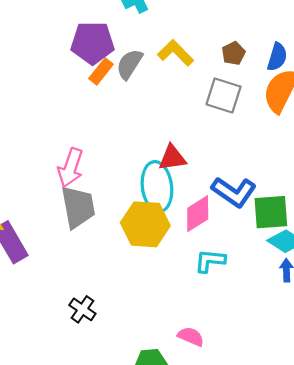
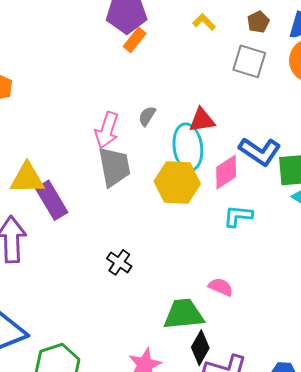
yellow L-shape: (175, 53) -> (204, 22), size x0.7
gray semicircle: (129, 64) -> (147, 116), moved, size x0.7

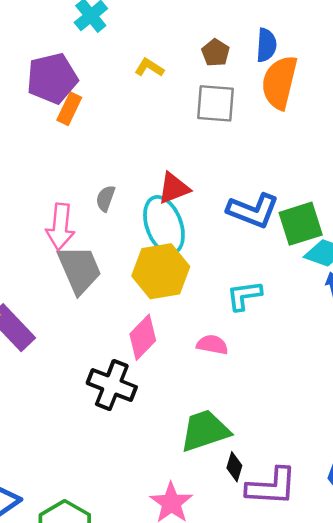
pink diamond: (226, 172) -> (143, 337), moved
black cross: (119, 262) -> (112, 385), size x1.5
pink semicircle: (221, 287) -> (212, 345), moved
black diamond: (200, 348) -> (234, 467), size x0.7

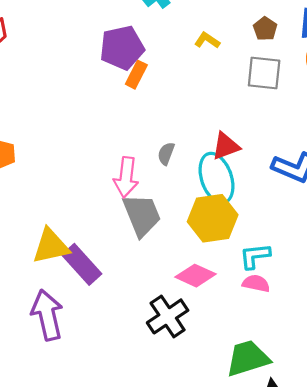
cyan L-shape: (244, 296) -> (255, 256), moved
pink diamond: (143, 337) -> (196, 276), turned 69
black cross: (112, 385) -> (168, 316), turned 33

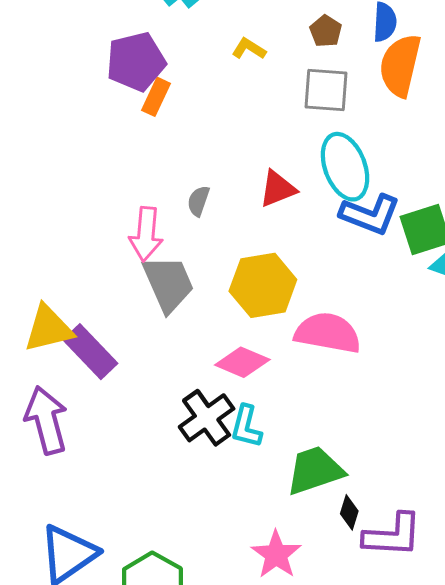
cyan ellipse: (217, 178) -> (345, 167), moved
cyan L-shape: (255, 256) -> (246, 426), moved, turned -68
pink semicircle: (256, 283) -> (328, 333), moved, size x1.8

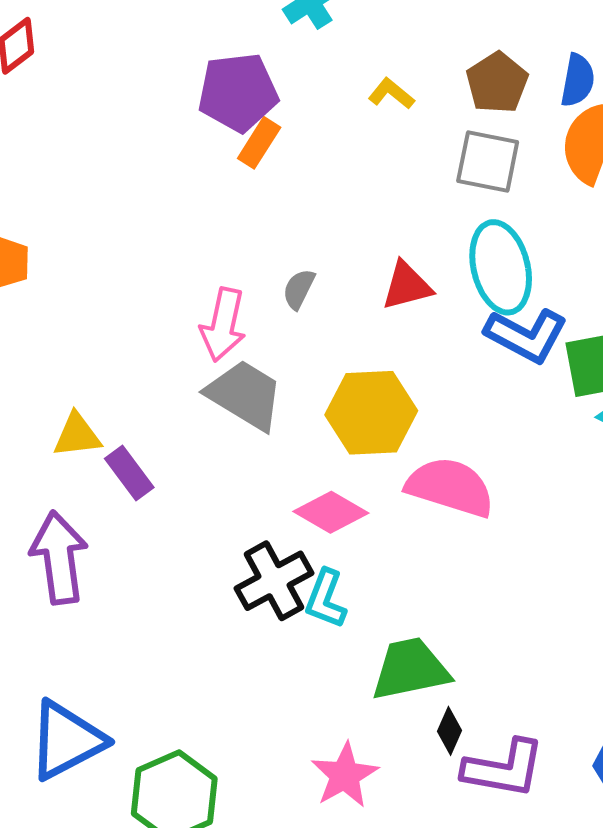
brown pentagon: (326, 31) -> (497, 83), size x1.4
gray trapezoid: (168, 284) -> (245, 395), turned -42
yellow triangle: (48, 329) -> (77, 435), size x0.7
purple rectangle: (90, 352) -> (129, 473), size x0.7

